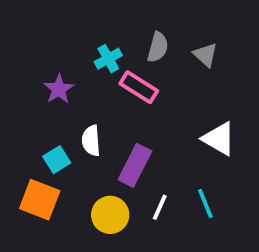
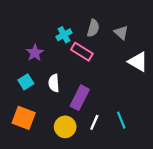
white triangle: (219, 139) -> (138, 62), moved
cyan square: (57, 160) -> (26, 82), moved

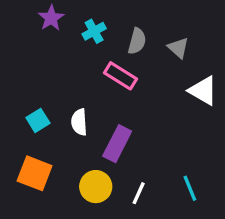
cyan cross: (64, 35) -> (94, 31), moved
purple star: (35, 53) -> (51, 18), moved
cyan line: (121, 120) -> (190, 188), moved
white line: (94, 122) -> (139, 193), moved

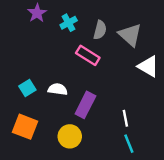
gray triangle: (178, 48) -> (130, 35), size x1.5
white semicircle: (79, 122) -> (58, 89), turned 102
cyan line: (190, 188) -> (129, 144), moved
white line: (139, 193) -> (125, 118), moved, turned -35

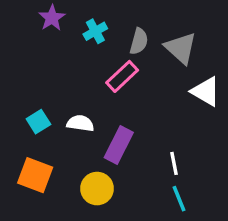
pink rectangle: (88, 55) -> (122, 76), turned -75

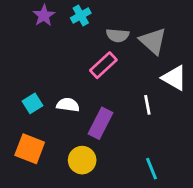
cyan cross: (95, 31) -> (81, 16), moved
gray semicircle: (139, 41) -> (118, 35), turned 80
white line: (174, 163) -> (147, 105), moved

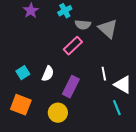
cyan cross: (81, 16) -> (65, 11), moved
white triangle: (174, 78) -> (123, 85), moved
white semicircle: (68, 105) -> (48, 74), turned 105
cyan line: (152, 169) -> (117, 108), moved

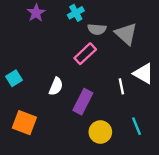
cyan square: (23, 73) -> (14, 78), moved
white triangle: (123, 85) -> (144, 74), moved
yellow circle: (58, 113) -> (100, 132), moved

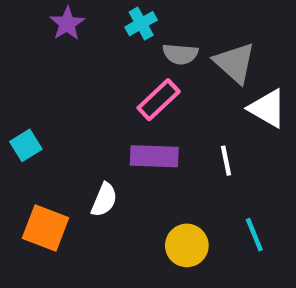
white triangle: (144, 74) -> (267, 108), moved
white semicircle: (56, 86) -> (104, 200), moved
purple rectangle: (83, 102) -> (154, 156), moved, turned 65

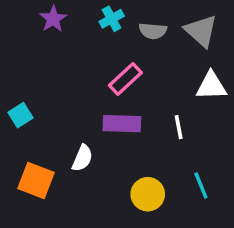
gray semicircle: (180, 54) -> (153, 31), moved
gray triangle: (235, 63) -> (201, 31), moved
white triangle: (267, 108) -> (211, 86), turned -32

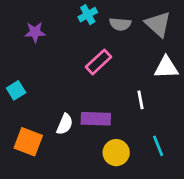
purple star: (53, 19) -> (35, 32), moved, turned 30
purple rectangle: (122, 124) -> (96, 119), moved

